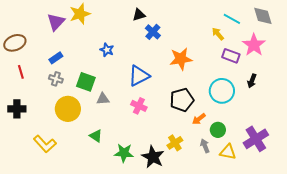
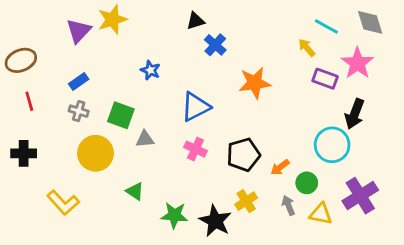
black arrow: (252, 81) -> (355, 114), size x1.5
cyan circle: (222, 91) -> (332, 145), moved
black pentagon: (182, 100) -> (243, 155), moved

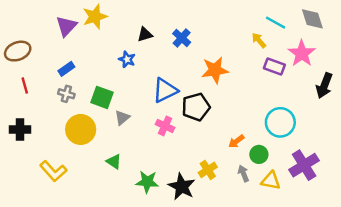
black triangle: (195, 21) -> (145, 34), moved
black arrow: (355, 114) -> (324, 86), moved
gray triangle: (145, 139) -> (122, 118), turned -35
black pentagon: (243, 155) -> (196, 107), moved

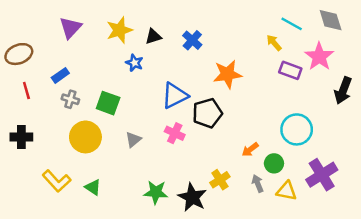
yellow star: (95, 17) -> (119, 30), moved
blue rectangle: (66, 69) -> (60, 75), moved
gray triangle: (122, 118) -> (133, 139), moved
green triangle: (114, 162) -> (93, 187), moved

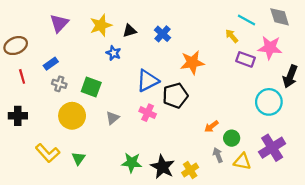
pink star: (319, 57) -> (270, 48), turned -30
cyan circle: (297, 129) -> (269, 102), moved
yellow cross: (220, 180) -> (190, 170), moved
green triangle: (93, 187) -> (78, 158), turned 32

